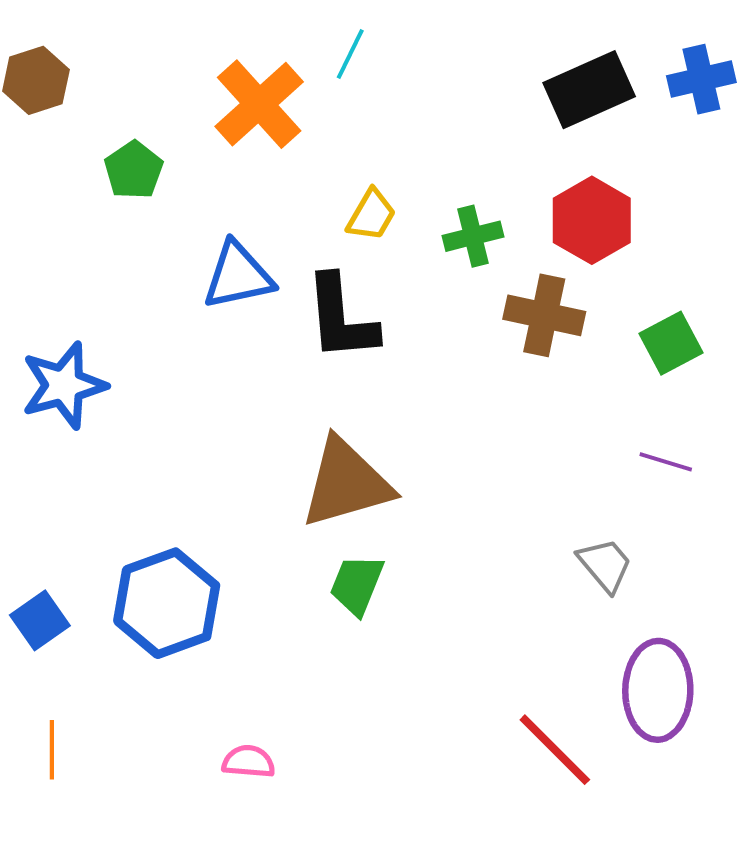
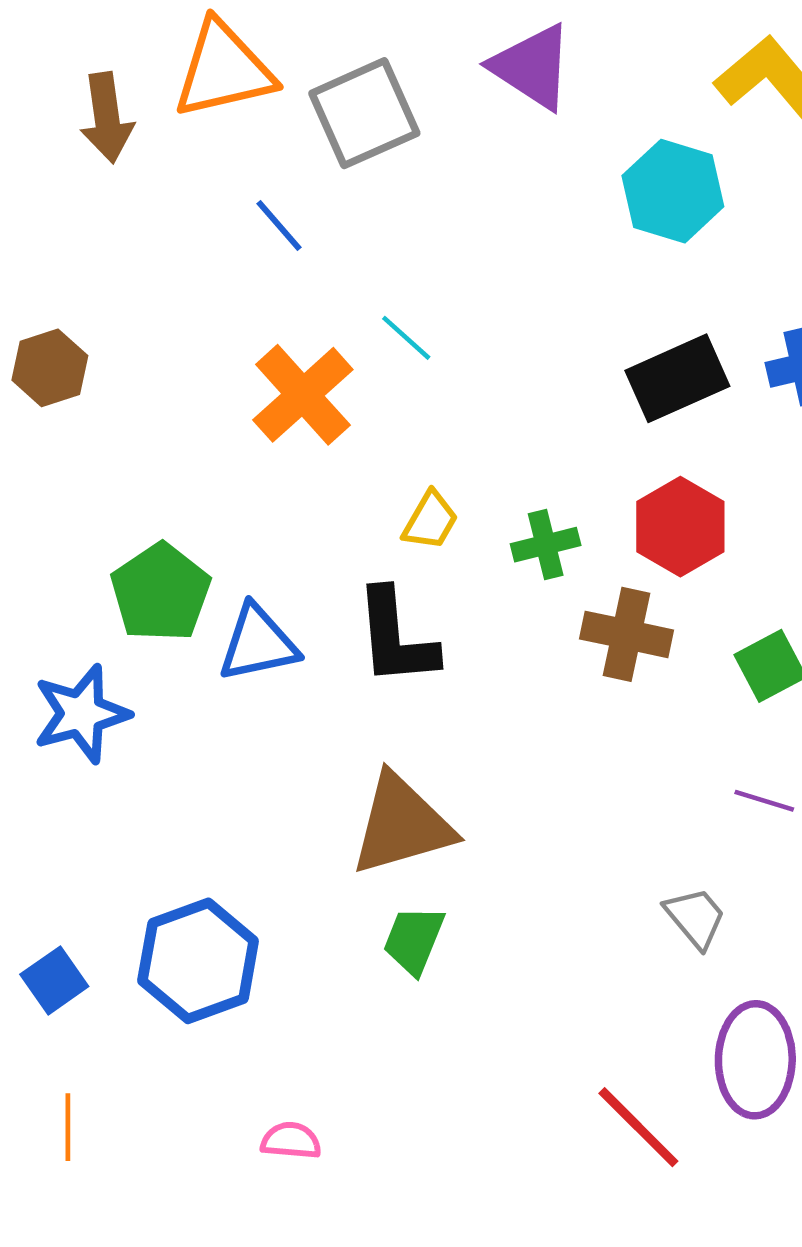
cyan line: (350, 54) -> (406, 338), turned -74
green pentagon: (134, 170) -> (161, 592), moved, size x1.5
blue triangle: (238, 276) -> (258, 643), moved

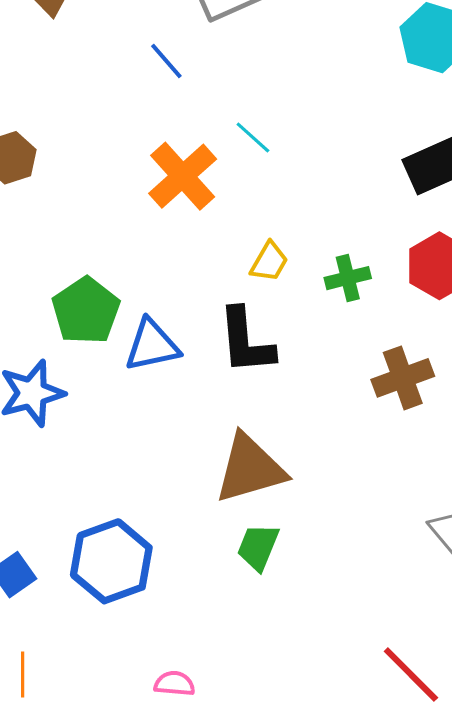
brown cross: (626, 634) -> (403, 378), moved, turned -32

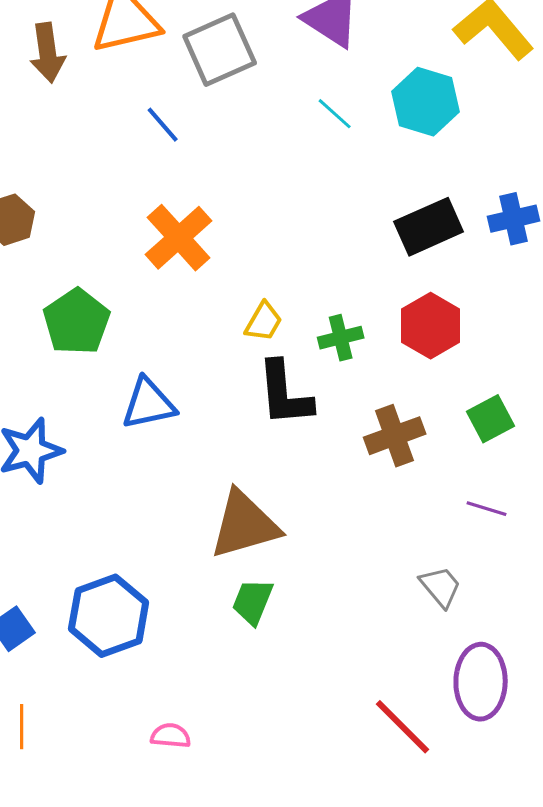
cyan line: (253, 137) -> (335, 114), moved
green pentagon: (86, 311) -> (77, 322), moved
black L-shape: (246, 341) -> (285, 394), moved

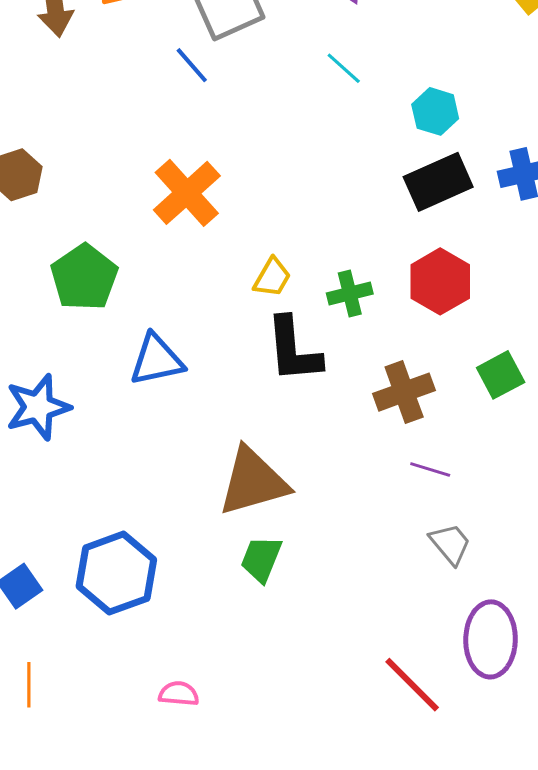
cyan hexagon: (426, 102) -> (435, 111), moved, size x0.7
blue line: (163, 125) -> (192, 65), moved
purple line: (487, 509) -> (430, 469), moved

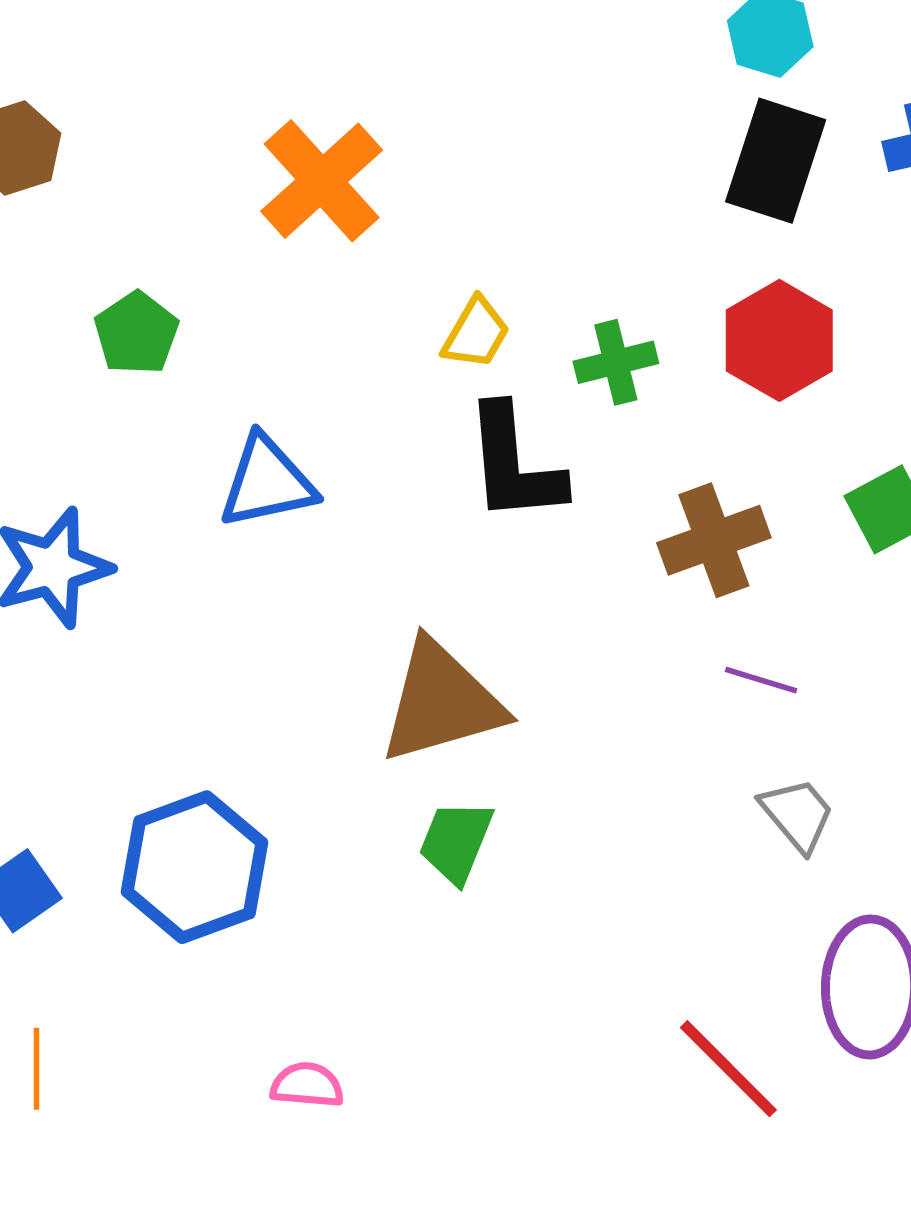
black rectangle: (438, 182) -> (776, 161), turned -48
green pentagon: (84, 277) -> (136, 333), size x0.7

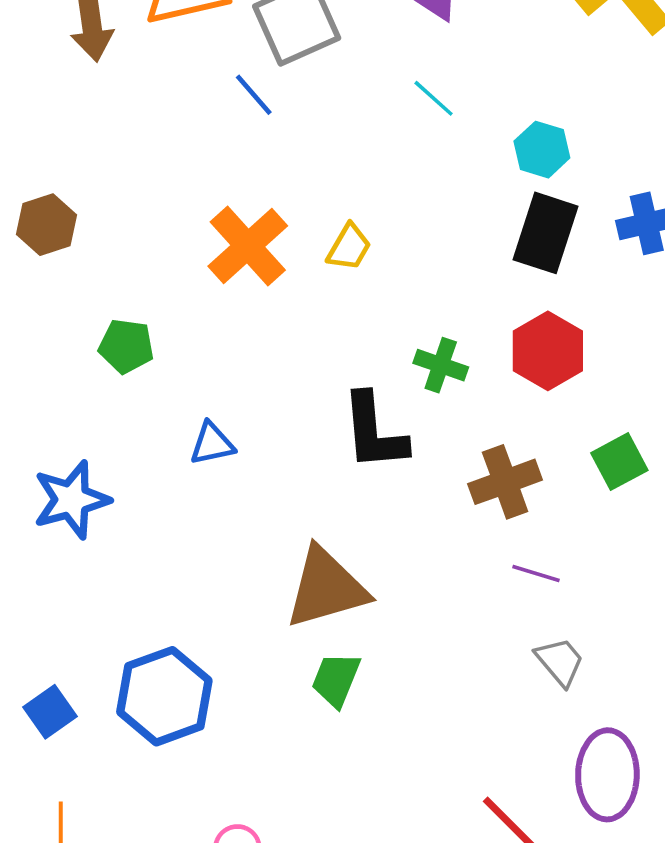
green pentagon: (136, 333) -> (126, 346), turned -30
yellow trapezoid: (476, 333) -> (349, 247), moved
green cross: (616, 362) -> (441, 365), turned 33
blue triangle: (267, 482) -> (212, 444), size x0.7

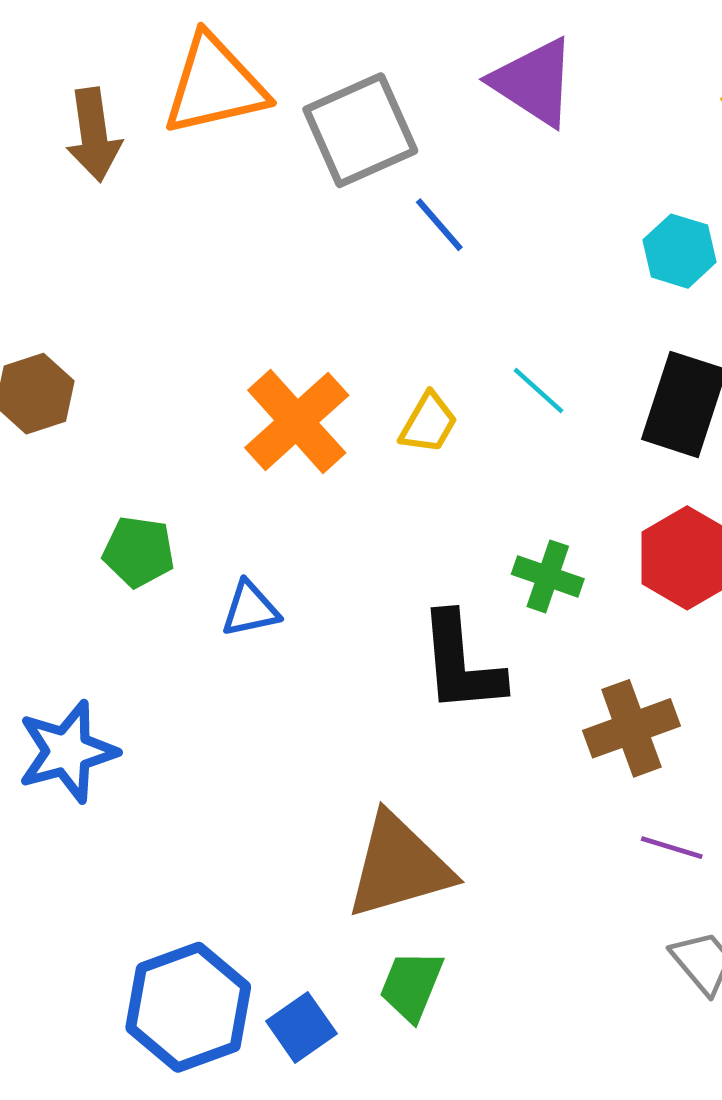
blue line: (254, 95) -> (439, 225), moved
cyan line: (434, 98) -> (538, 390), moved
cyan hexagon: (542, 150) -> (679, 251), moved
blue triangle: (212, 444) -> (250, 609), moved
blue square: (50, 712) -> (301, 1027), moved

